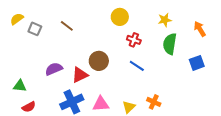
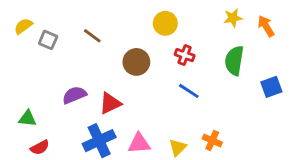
yellow star: (165, 20) -> (233, 18), moved
orange arrow: (200, 29) -> (266, 26), moved
brown circle: (99, 61) -> (136, 62), moved

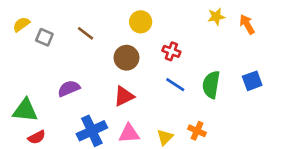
yellow circle: (165, 23) -> (141, 22), moved
green semicircle: (234, 61) -> (211, 85), moved
red triangle: (110, 103) -> (124, 96), moved
green triangle: (27, 118) -> (25, 110), size x1.5

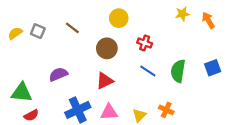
yellow semicircle: (21, 24) -> (15, 33), moved

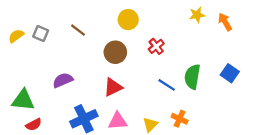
red cross: (145, 43) -> (156, 46), turned 32
blue square: (213, 68) -> (230, 73), turned -35
blue line: (148, 71) -> (167, 85), moved

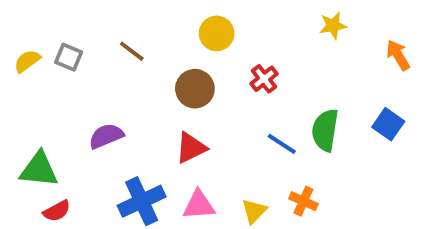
orange arrow: (225, 22) -> (398, 55), moved

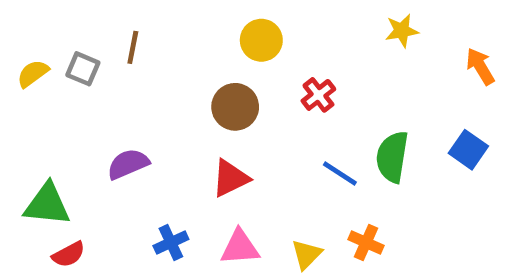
brown line: (132, 51) -> (133, 47), moved, turned 64
blue cross: (142, 201) -> (171, 242), size x0.6

